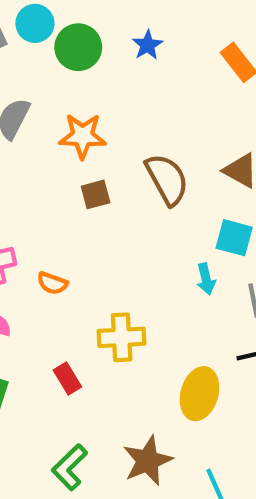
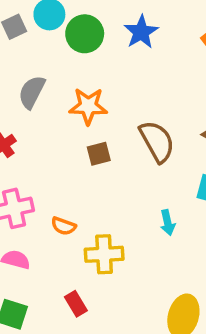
blue star: (148, 45) -> (141, 32), size x1.4
cyan arrow: (206, 279) -> (168, 223), moved
yellow cross: (122, 337) -> (104, 254), moved

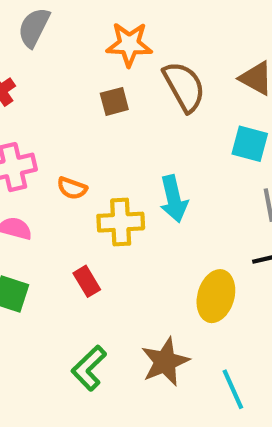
orange star: (88, 106) -> (129, 44), moved
cyan arrow: (168, 223) -> (174, 199), moved, size x1.5

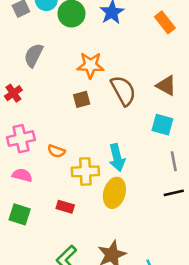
red rectangle: (87, 281) -> (65, 207), turned -42
yellow ellipse: (216, 296) -> (114, 193), moved

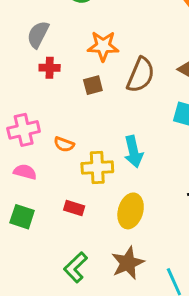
brown semicircle: (123, 91) -> (141, 75), turned 52
red cross: (13, 93) -> (50, 68), moved, turned 36
yellow ellipse: (114, 193) -> (131, 211), moved

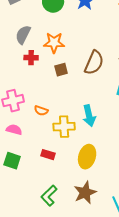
orange star: (103, 46) -> (54, 43), moved

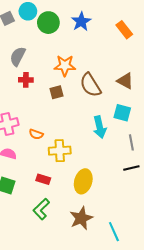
orange star: (54, 43) -> (65, 66), moved
brown semicircle: (94, 63) -> (90, 85), turned 125
cyan arrow: (89, 116) -> (100, 127), moved
green L-shape: (49, 196) -> (41, 209), moved

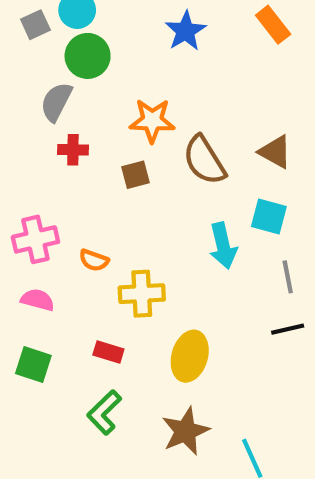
green circle: (48, 23) -> (88, 56), moved
orange rectangle: (124, 30) -> (273, 25), moved

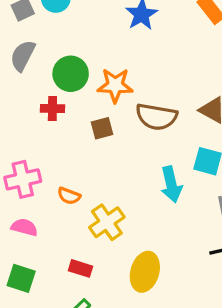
green circle: (88, 56) -> (71, 74), moved
gray semicircle: (56, 102) -> (23, 56), moved
brown semicircle: (204, 160) -> (156, 117), turned -48
yellow cross: (142, 294) -> (107, 222), turned -32

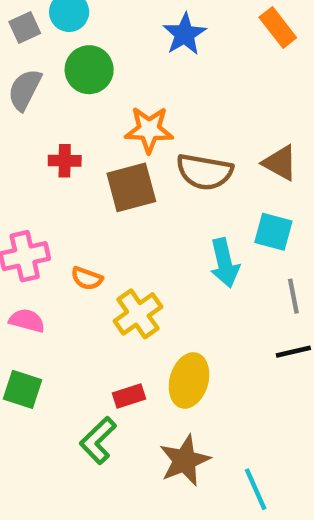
green circle: (71, 74) -> (89, 70), moved
brown square: (102, 128) -> (131, 187), size x1.6
red rectangle: (80, 268) -> (129, 396), moved, turned -35

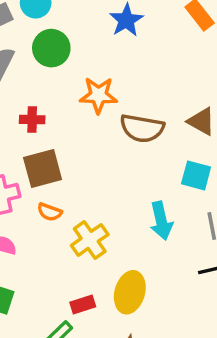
brown square: (131, 187) -> (43, 168), moved
cyan arrow: (225, 263) -> (161, 221), moved

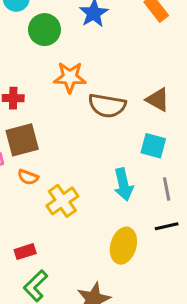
green circle: (51, 48) -> (44, 30), moved
yellow ellipse: (130, 292) -> (123, 246), moved
red rectangle: (83, 304) -> (25, 252), moved

